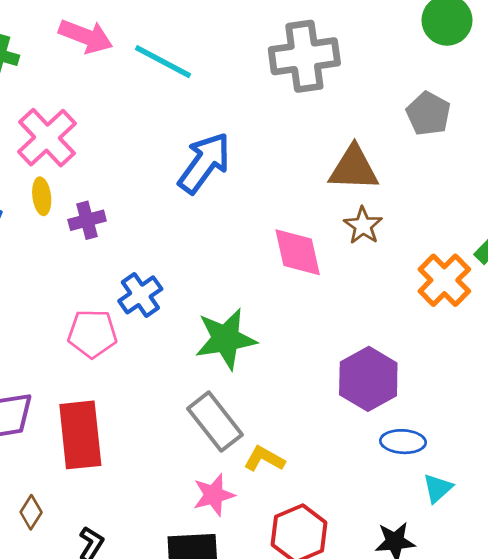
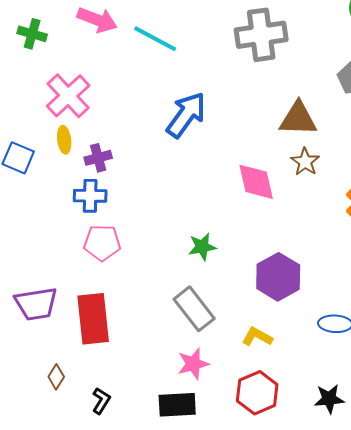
blue cross: (140, 295) -> (90, 196), moved, turned 36
green star: (226, 339) -> (202, 247), size x0.6
purple hexagon: (368, 379) -> (278, 277), moved
yellow L-shape: (264, 459) -> (257, 337), moved

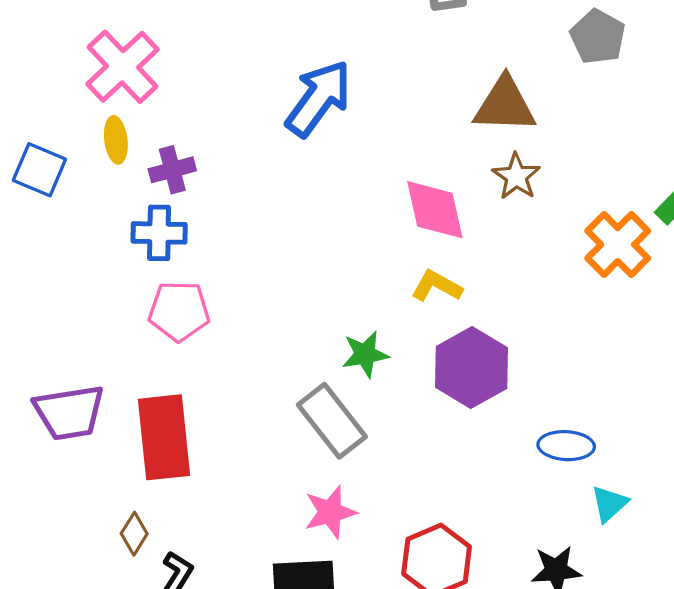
green star: (202, 247) -> (365, 354), moved
yellow L-shape: (257, 337) -> (437, 286), moved
brown diamond: (56, 377) -> (134, 534), moved

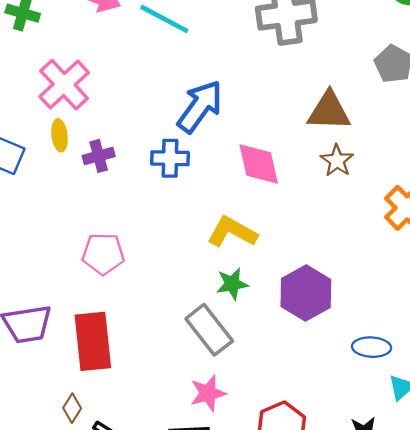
pink diamond: (435, 210) -> (259, 164), moved
blue cross: (159, 233) -> (170, 158), moved
yellow L-shape: (437, 286) -> (232, 232), moved, size x1.4

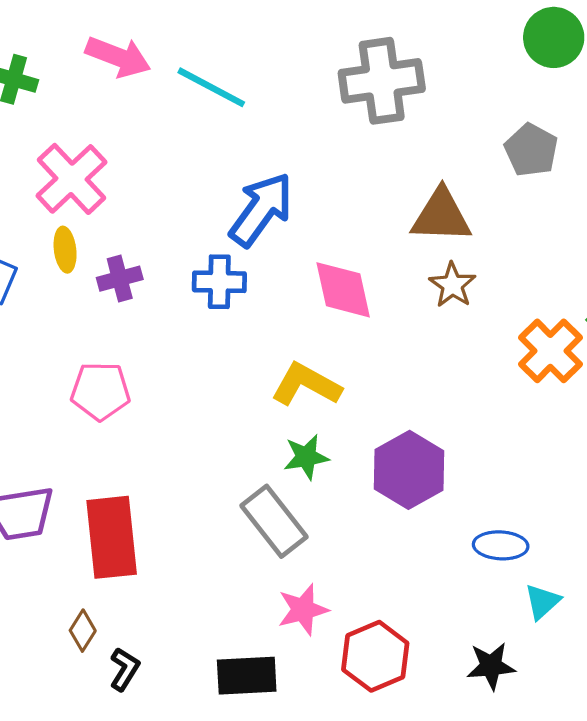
pink pentagon: (103, 254) -> (100, 391), moved
pink star: (208, 393) -> (303, 610), moved

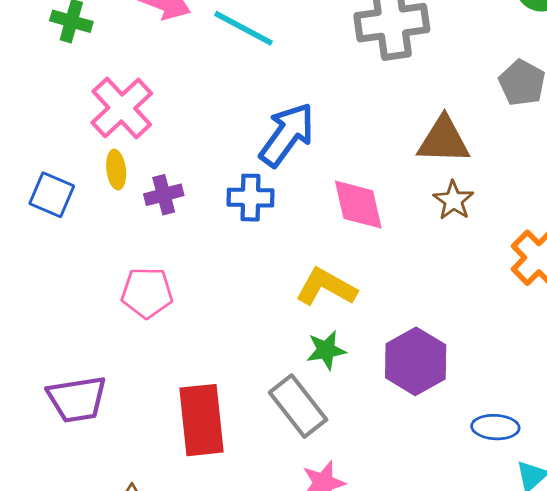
red rectangle: (112, 537) -> (202, 420), moved

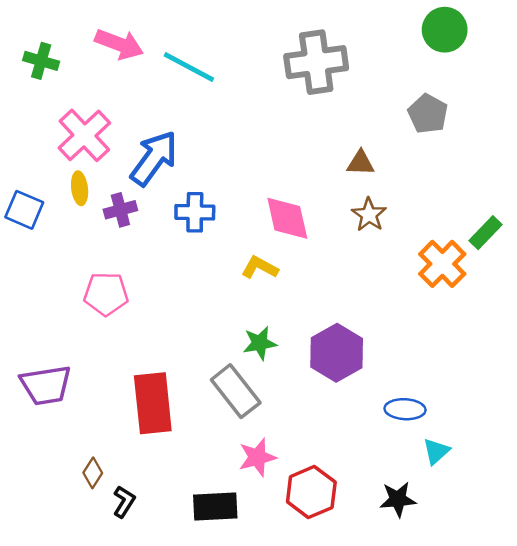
blue arrow: (287, 135) -> (154, 158), moved
brown triangle: (444, 140) -> (361, 163), size x0.6
yellow L-shape: (326, 287) -> (260, 267), moved, size x0.7

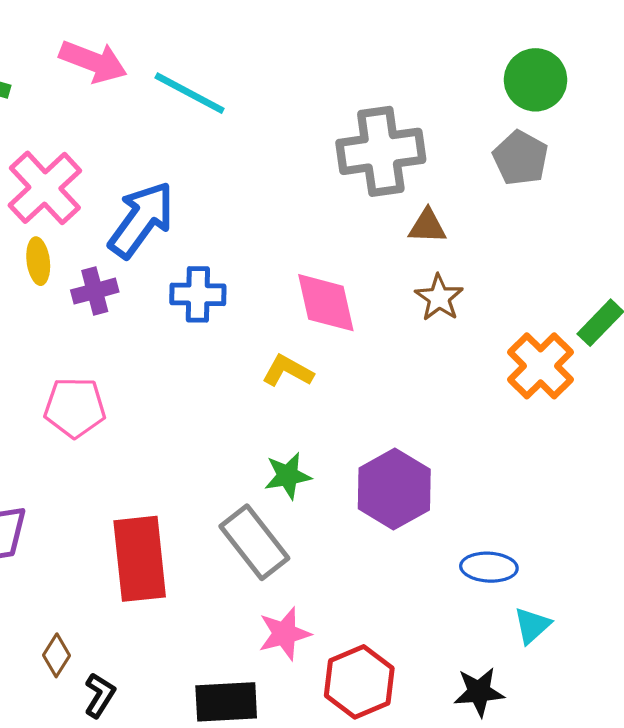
green circle: (445, 30) -> (536, 80), moved
gray cross: (316, 62) -> (381, 151), moved

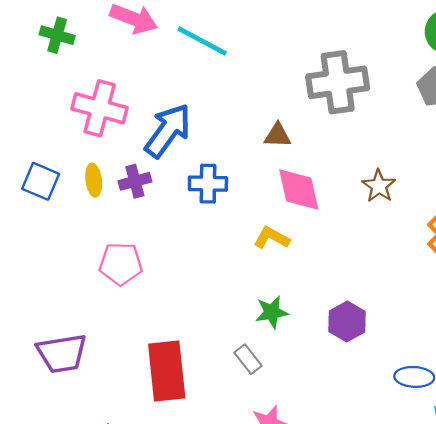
pink cross: (45, 188) -> (100, 108), turned -32
brown triangle: (427, 226) -> (278, 135), moved
yellow ellipse: (38, 261) -> (94, 180), moved
purple hexagon: (394, 489) -> (347, 322), size x0.7
gray rectangle: (254, 542) -> (248, 359), size x0.6

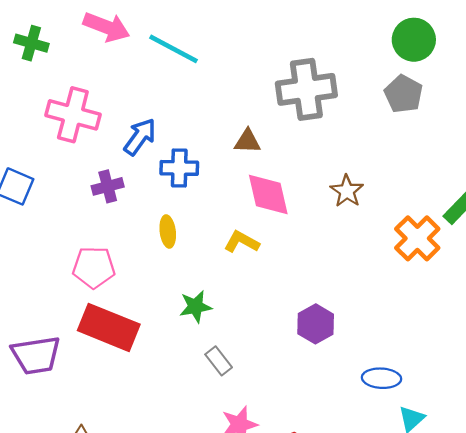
blue arrow: (168, 131) -> (140, 137), size x0.7
yellow ellipse: (94, 180) -> (168, 231), moved
blue cross: (208, 184) -> (179, 168), moved
green star: (272, 312) -> (195, 307), moved
red rectangle: (167, 371) -> (109, 327), moved, turned -62

